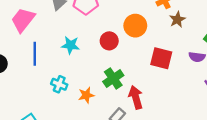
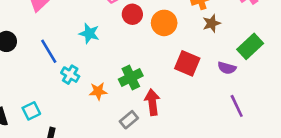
red circle: (109, 41) -> (132, 14), moved
blue line: (35, 54) -> (49, 51), moved, turned -40

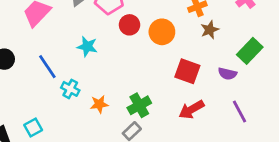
green cross: (131, 77) -> (139, 105), moved
red arrow: (152, 102) -> (191, 110), moved, turned -110

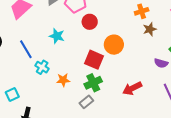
orange circle: (162, 32) -> (114, 45), moved
red square: (187, 71) -> (94, 60), moved

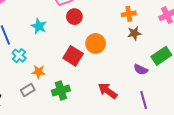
green cross: (93, 83) -> (61, 91), moved
red arrow: (132, 88) -> (108, 91), turned 54
gray rectangle: (86, 102) -> (28, 90), moved

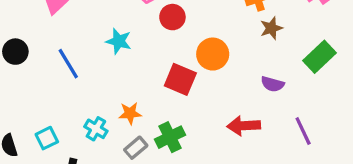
cyan cross: (19, 56) -> (96, 129), moved
purple semicircle: (141, 70) -> (272, 84), moved
gray rectangle: (28, 90) -> (136, 148), moved
red arrow: (108, 91) -> (244, 126), turned -30

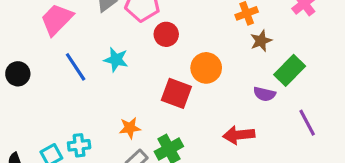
green rectangle: (320, 57) -> (290, 70), moved
blue line: (68, 64) -> (76, 67), moved
cyan cross: (96, 129) -> (79, 145), moved, turned -35
purple line: (303, 131) -> (307, 123), moved

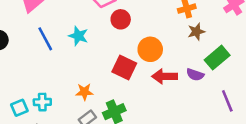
red arrow: (239, 135) -> (165, 76), moved

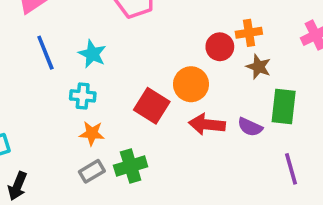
red circle: (121, 19) -> (220, 47), moved
brown star: (196, 32) -> (259, 67), turned 30
green rectangle: (217, 58) -> (284, 106), turned -50
cyan cross: (42, 102) -> (83, 96), moved

